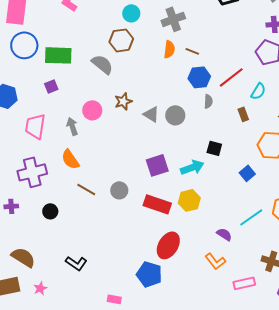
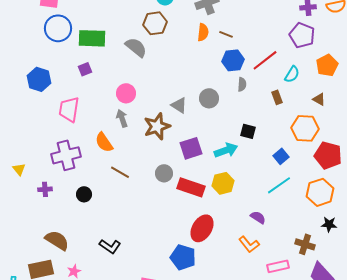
brown star: (123, 101) -> (157, 126), moved, size x1.5
gray triangle: (151, 114) -> (179, 105), moved
gray arrow: (72, 126) -> (122, 118), moved
gray circle: (119, 190) -> (164, 173), moved
cyan line: (251, 217) -> (279, 185), moved

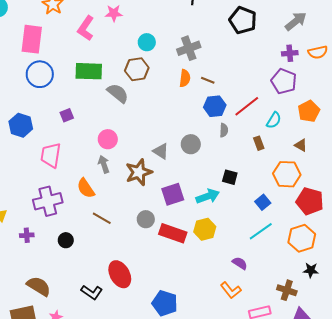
green rectangle: (92, 38) -> (89, 71), moved
red ellipse: (202, 228) -> (120, 274), moved, turned -60

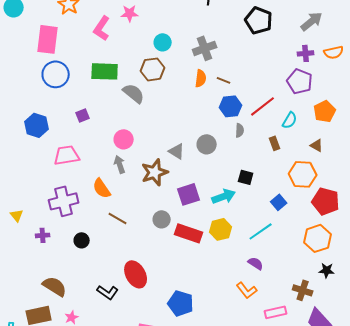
pink trapezoid: (51, 155) -> (67, 155), turned 72
cyan line: (261, 231) -> (261, 231), moved

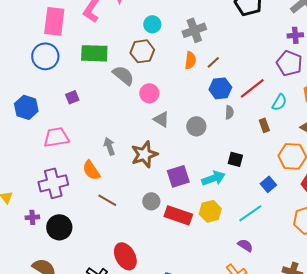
pink rectangle: (48, 39) -> (54, 21), moved
brown line: (224, 80) -> (213, 62), turned -64
pink circle: (124, 139) -> (149, 93), moved
gray triangle: (177, 151) -> (161, 119), moved
black circle: (82, 240) -> (59, 227), moved, size x1.6

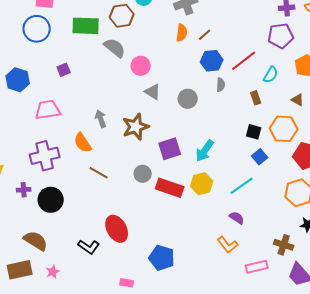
brown hexagon: (142, 51) -> (122, 16), moved
purple pentagon: (289, 63) -> (281, 36), turned -30
black square: (235, 159) -> (254, 132), moved
cyan arrow: (213, 178) -> (205, 151), turned 145

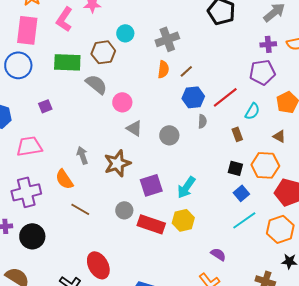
cyan line: (242, 186) -> (244, 220), moved

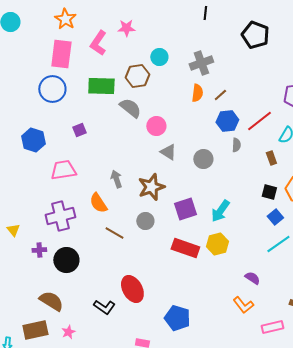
gray circle: (124, 210) -> (145, 221), moved

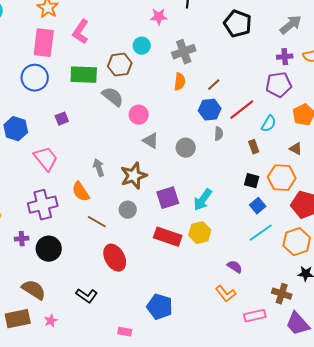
pink star: (126, 28) -> (159, 17), moved
brown line: (220, 95) -> (214, 85), moved
pink trapezoid: (63, 170) -> (46, 159), turned 60
red ellipse: (132, 289) -> (115, 258), moved

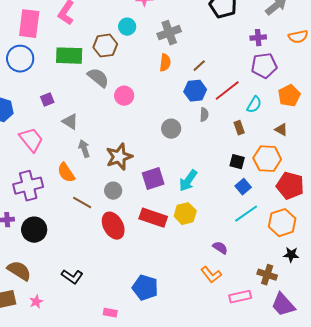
purple cross: (285, 57) -> (258, 38), moved
gray triangle: (151, 141) -> (70, 122), moved
red ellipse: (115, 258) -> (113, 226), moved

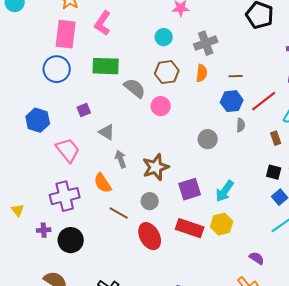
brown hexagon: (105, 46) -> (167, 72), moved
brown line: (199, 66) -> (236, 76), turned 40

